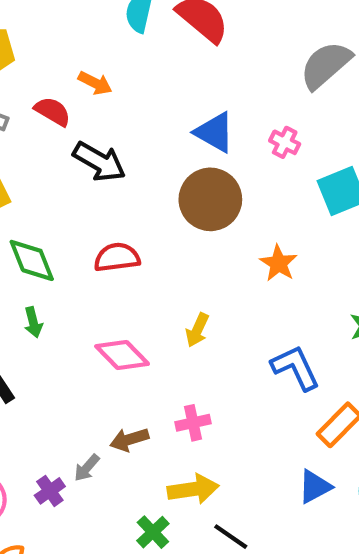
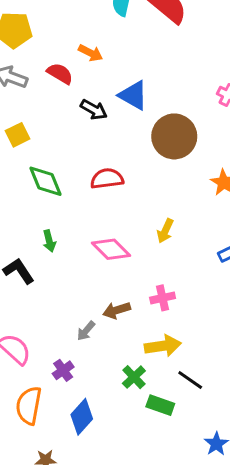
blue triangle: (214, 132) -> (133, 95), moved
black arrow: (99, 162) -> (94, 110), size x0.7
green arrow: (33, 322) -> (49, 241), moved
purple cross: (50, 491) -> (63, 370), moved

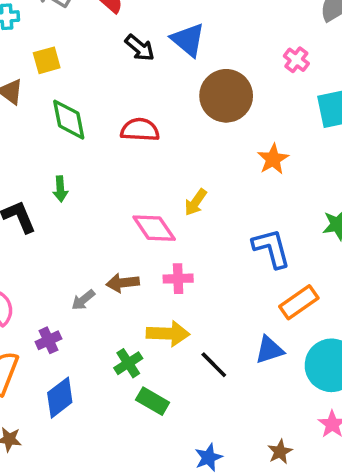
pink diamond: (111, 249) -> (154, 228), moved
black line: (190, 380) -> (214, 365), moved

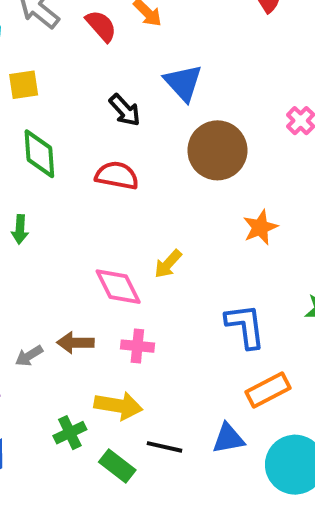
black arrow: (140, 48) -> (125, 110), moved
black line: (214, 365) -> (165, 447), turned -40
green rectangle: (153, 401) -> (117, 466), moved

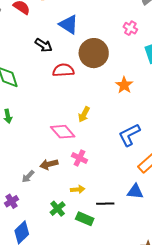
red semicircle: (117, 175) -> (63, 70), moved
blue L-shape: (245, 326) -> (129, 135), turned -95
pink cross: (137, 346) -> (79, 158), turned 35
yellow arrow: (118, 406) -> (78, 189), size x0.6
blue triangle: (228, 438) -> (135, 192), turned 30

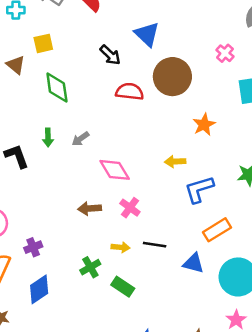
yellow arrow: (84, 114) -> (175, 162), moved, turned 49
gray arrow: (28, 176) -> (80, 139), moved
black line: (105, 204) -> (155, 245), moved

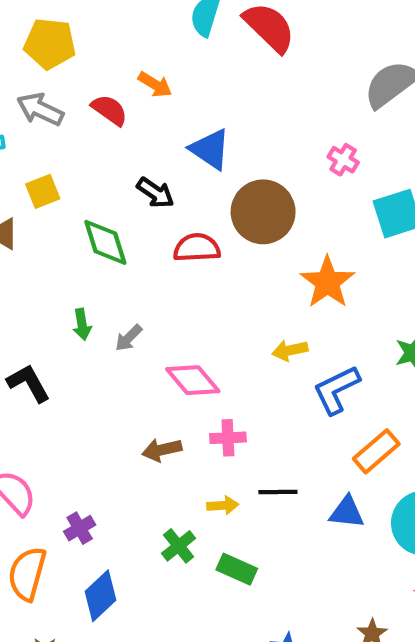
green diamond: (57, 87) -> (105, 242), moved
orange star: (204, 125) -> (327, 282), size x1.4
green arrow: (48, 138) -> (82, 324), moved
pink cross: (130, 208) -> (228, 438), turned -30

